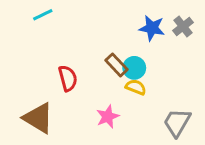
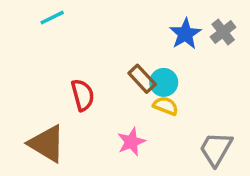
blue star: (152, 28) -> (185, 34), turned 30

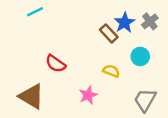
brown rectangle: (142, 79) -> (109, 33), moved
cyan circle: (164, 82) -> (140, 56), moved
red semicircle: (83, 95) -> (56, 64), turned 140

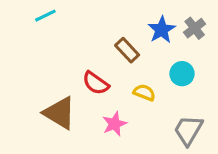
brown rectangle: (109, 33) -> (127, 50), moved
red semicircle: (56, 64) -> (96, 83), moved
brown triangle: (31, 96) -> (60, 113), moved

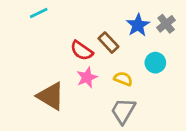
red semicircle: (96, 83) -> (82, 51), moved
pink star: (114, 124) -> (87, 77), moved
gray trapezoid: (188, 130) -> (123, 111), moved

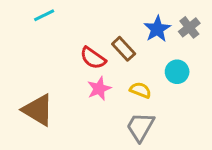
brown triangle: (51, 96) -> (38, 110), moved

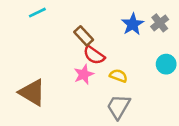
brown rectangle: (124, 49) -> (84, 36), moved
red semicircle: (93, 58) -> (94, 55), moved
cyan circle: (177, 72) -> (166, 64), moved

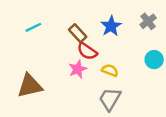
cyan line: (37, 13) -> (33, 27), moved
blue star: (133, 24) -> (111, 26), moved
brown triangle: (32, 92) -> (30, 86), turned -44

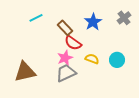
cyan line: (33, 27) -> (36, 18), moved
cyan circle: (154, 60) -> (117, 60), moved
gray trapezoid: (110, 99) -> (66, 73), moved, turned 35

